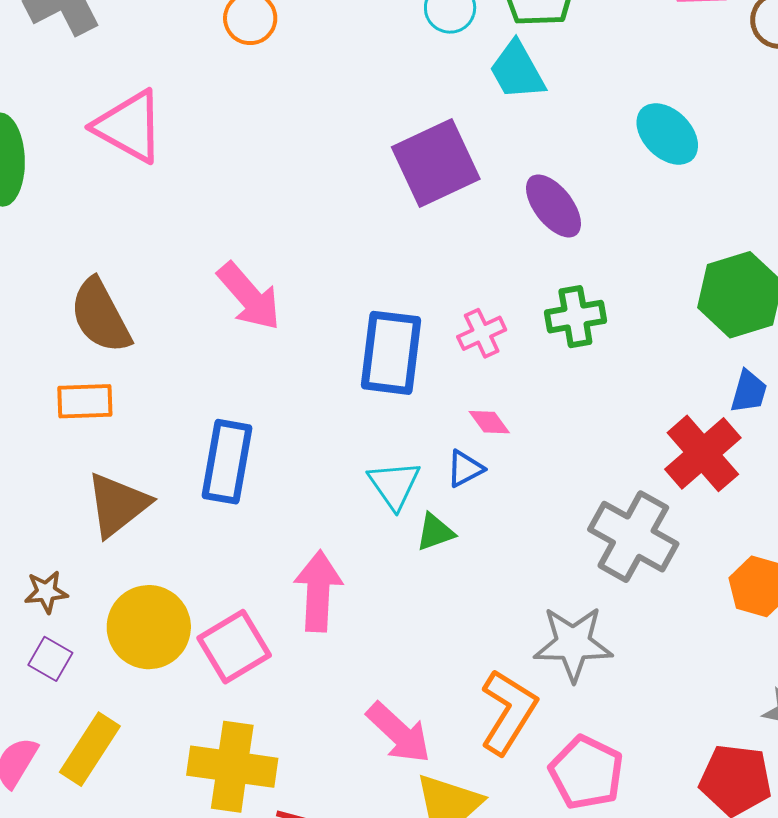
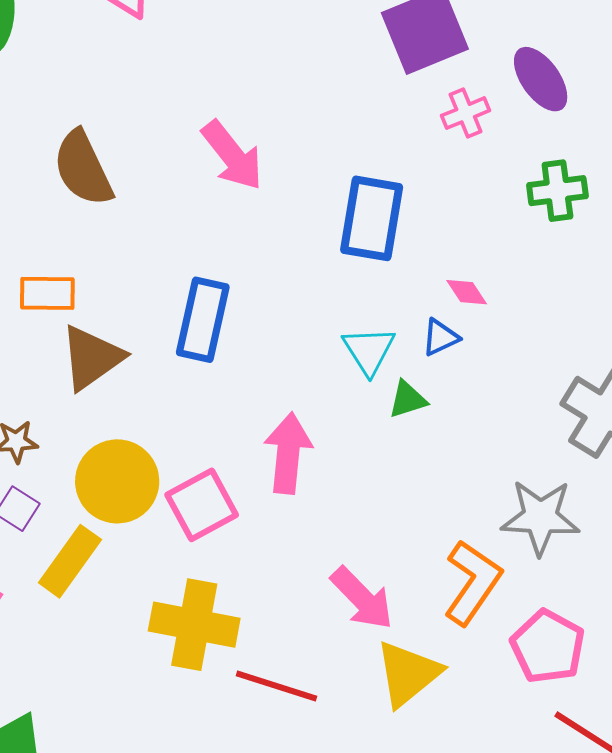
pink cross: (482, 333) -> (466, 113), moved
orange rectangle: (85, 401) -> (47, 293), moved
yellow rectangle: (90, 749) -> (70, 561), moved

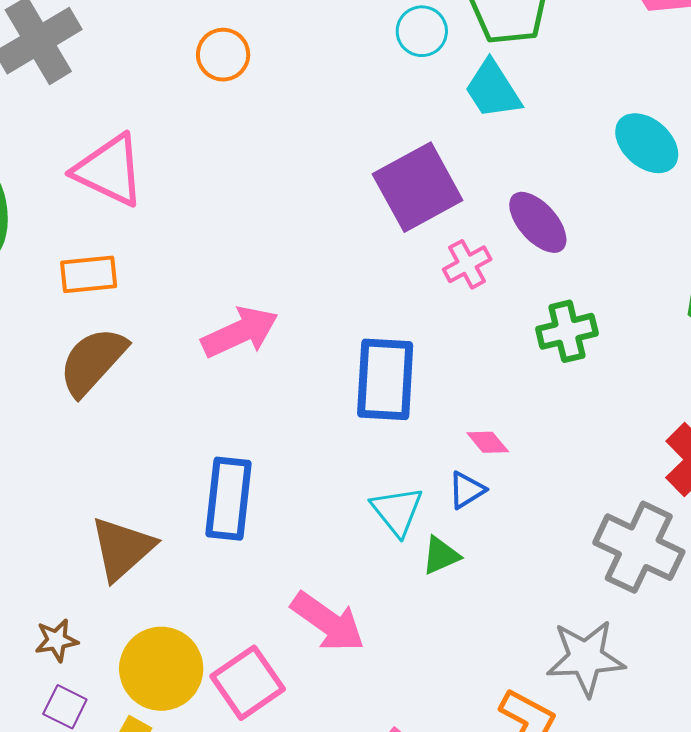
pink arrow: (232, 156) -> (240, 332), turned -70
brown semicircle: (83, 168) -> (93, 361), turned 74
orange rectangle: (47, 293) -> (89, 274), moved
pink arrow: (288, 453) -> (328, 622), turned 126

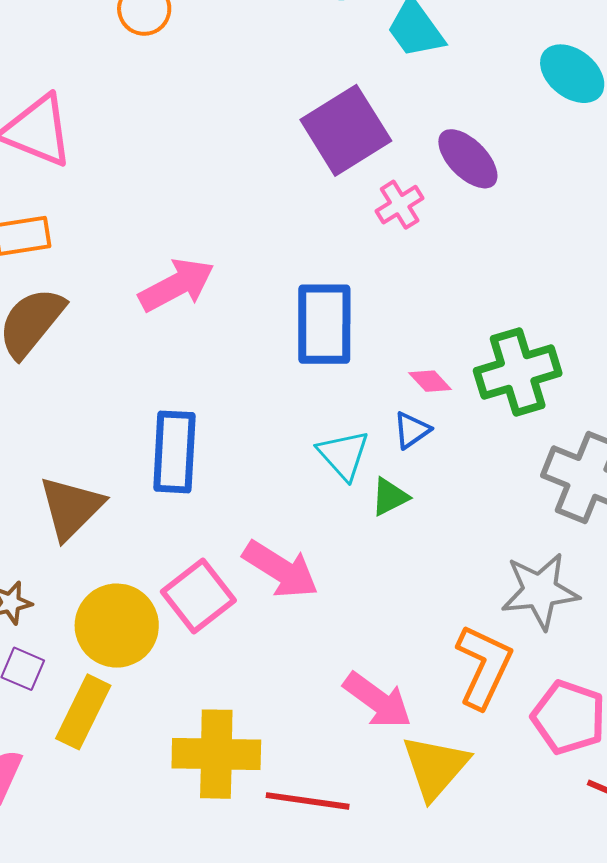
green cross: (567, 331) -> (518, 372), moved, size x1.4
pink square: (248, 683) -> (198, 596), moved

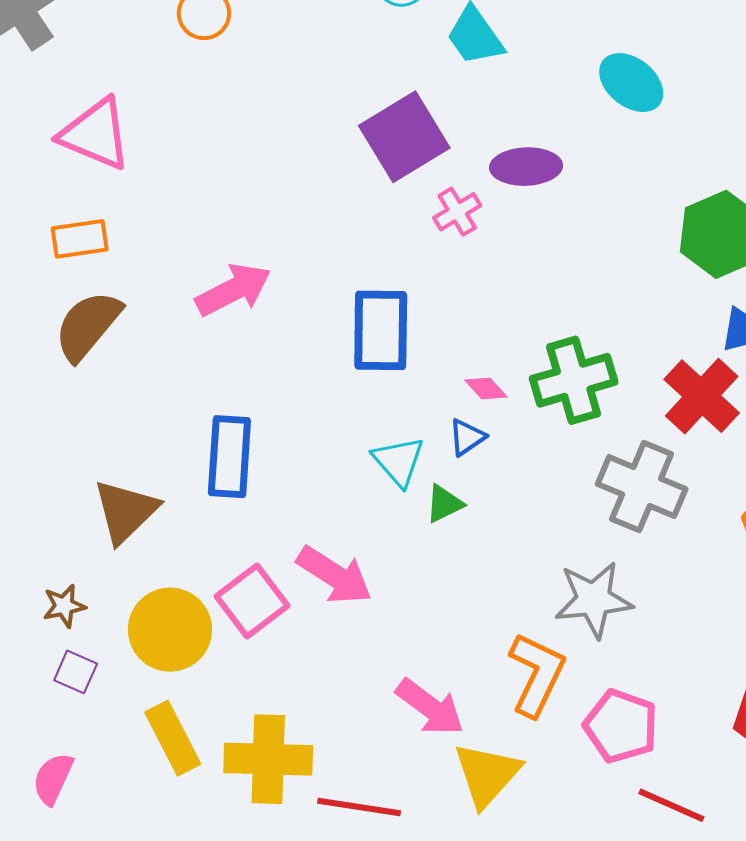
purple ellipse: (468, 159) -> (526, 167), turned -48
yellow rectangle: (83, 712) -> (173, 738), moved, turned -54

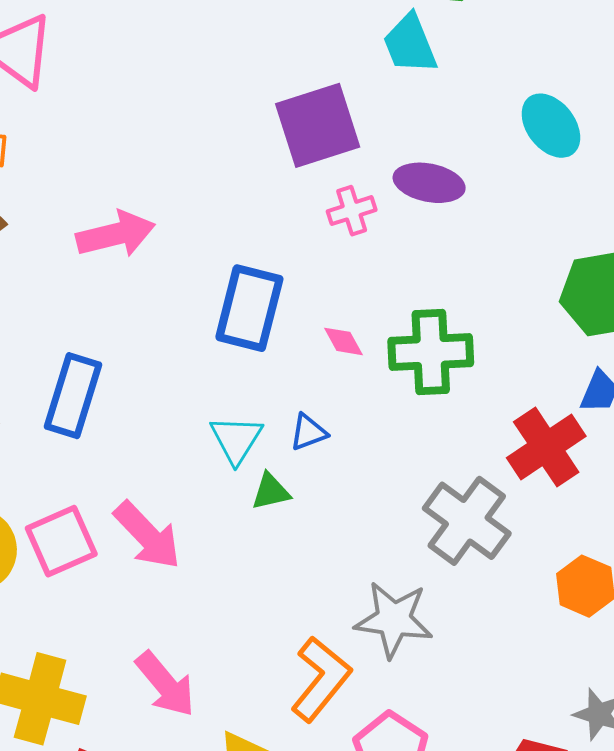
green cross: (574, 380) -> (431, 352), moved
pink diamond: (486, 388) -> (343, 341), moved
pink arrow: (430, 707) -> (165, 684), moved

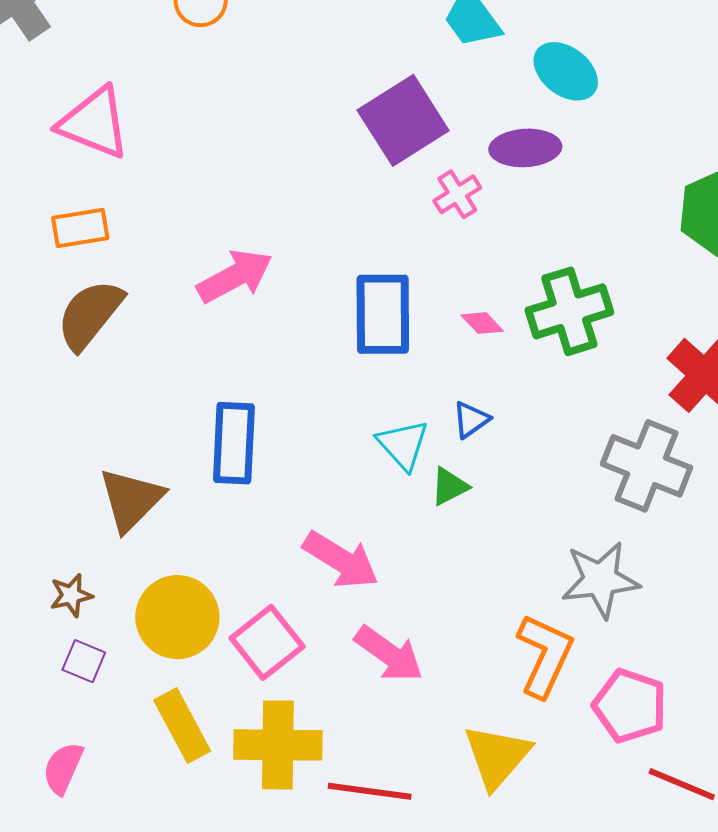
cyan ellipse: (551, 126) -> (566, 71), moved
pink square: (61, 541) -> (267, 642), moved
pink arrow: (165, 684) -> (389, 654), moved

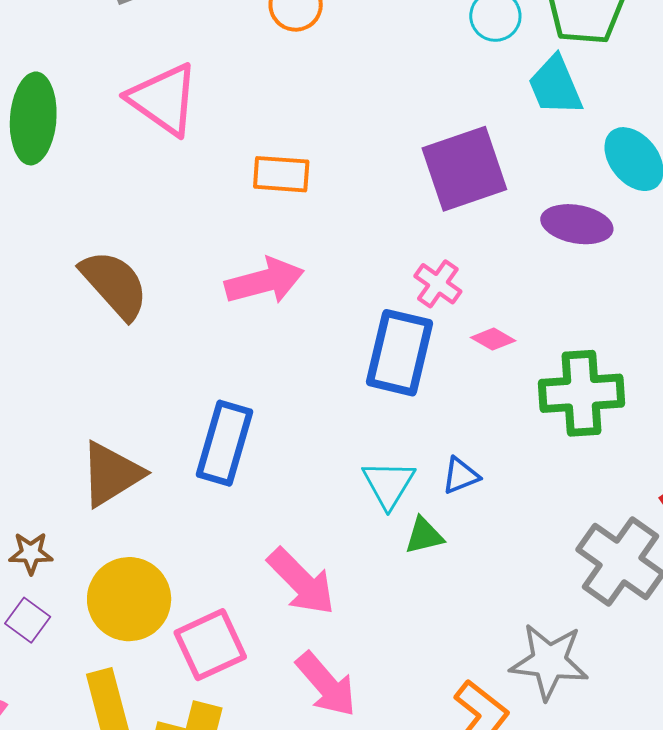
pink cross: (457, 194) -> (438, 284), moved, turned -36
orange rectangle: (80, 228) -> (281, 174), moved
brown semicircle: (90, 315) -> (114, 285), turned 86
pink diamond: (482, 323) -> (493, 339), moved, turned -30

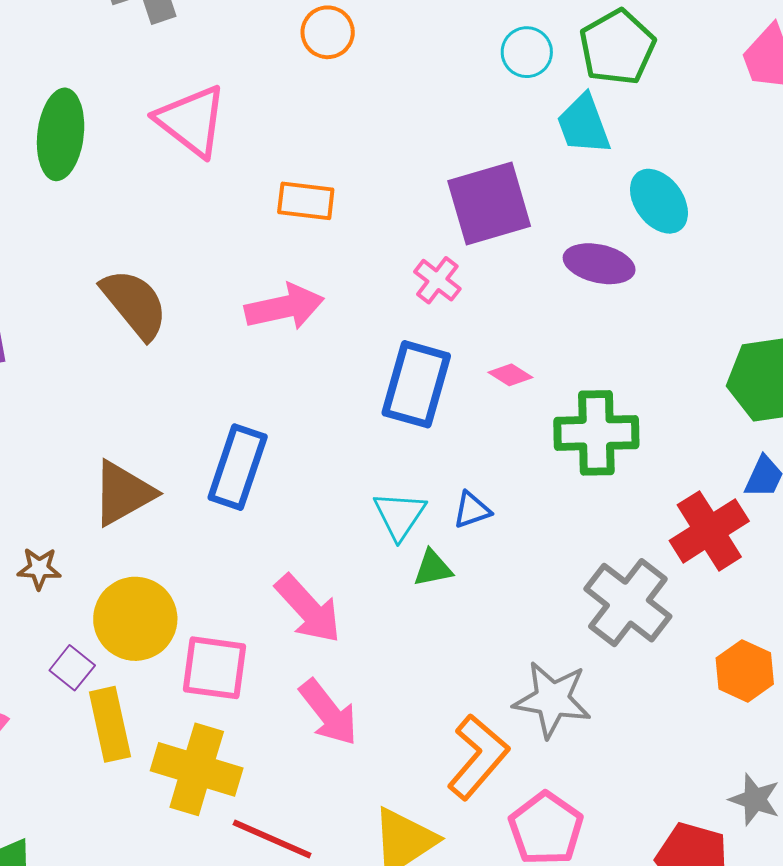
pink cross: (438, 284) -> (437, 280), moved
purple square: (28, 620) -> (72, 668), moved
pink square: (210, 645) -> (214, 668), turned 30

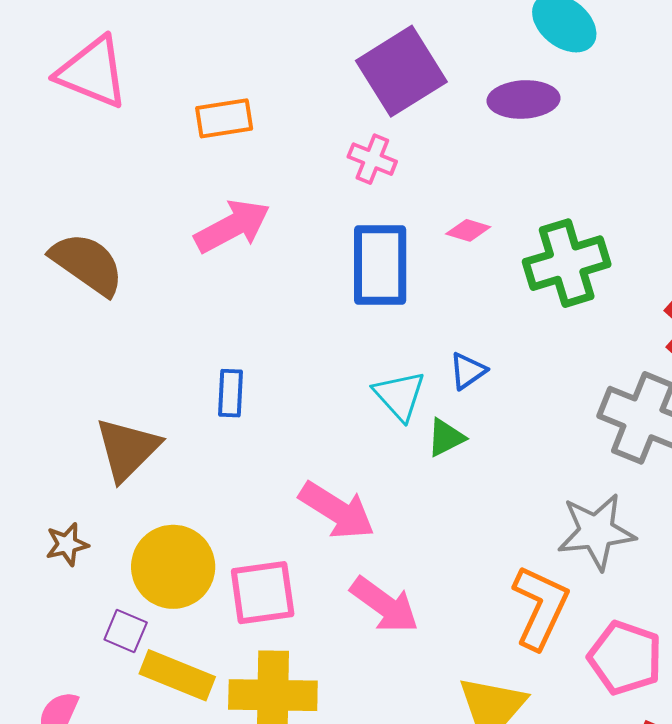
blue rectangle: (238, 467) -> (231, 393), size x0.6
yellow rectangle: (110, 724) -> (177, 675), turned -40

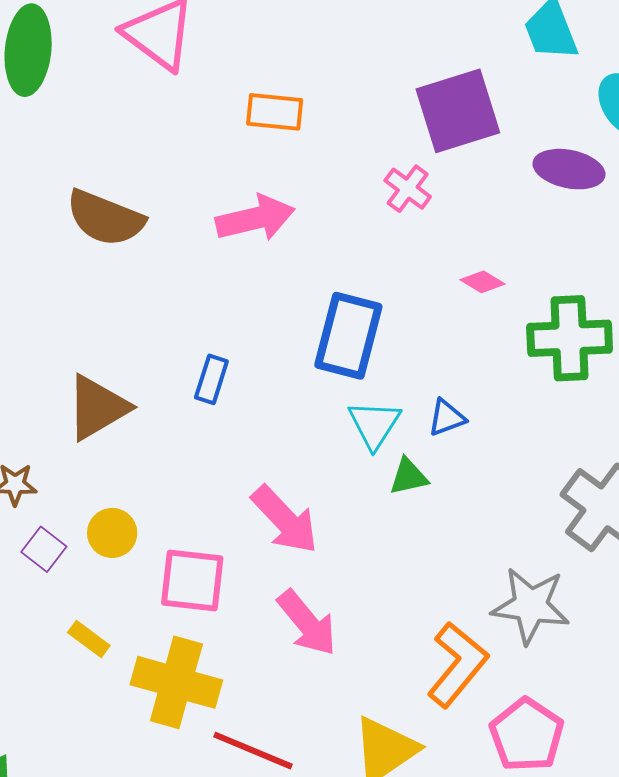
brown semicircle: (87, 264) -> (105, 218), turned 152
blue rectangle: (380, 265) -> (348, 336), moved
yellow circle: (173, 567) -> (112, 533), size x0.6
purple square: (126, 631) -> (44, 549), moved
yellow rectangle: (177, 675) -> (89, 639), size x0.6

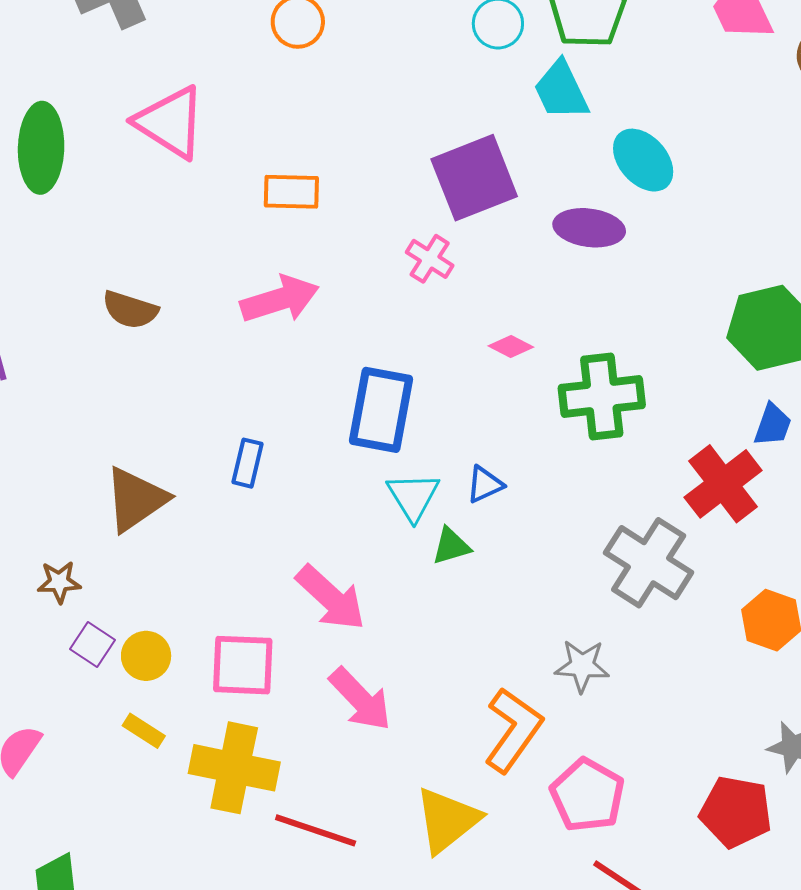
brown semicircle: (105, 218) -> (130, 310), size x0.7
yellow circle: (112, 533) -> (146, 656), moved
gray star: (531, 606) -> (582, 666), size x0.7

